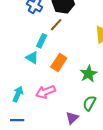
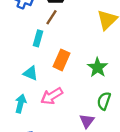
cyan triangle: (32, 58) -> (30, 73), moved

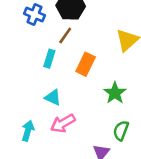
orange rectangle: (62, 60) -> (86, 64), moved
cyan triangle: (30, 73) -> (53, 97), moved

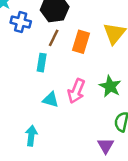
orange rectangle: (86, 64) -> (81, 42), moved
pink arrow: (63, 123) -> (76, 91), moved, turned -30

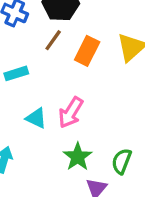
cyan rectangle: (42, 63) -> (16, 73), moved, turned 54
green star: (110, 86) -> (78, 157), moved

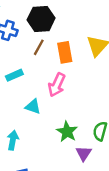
orange rectangle: (87, 51) -> (65, 52), turned -30
pink arrow: (71, 112) -> (57, 85), moved

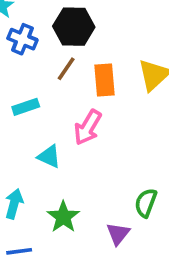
green star: (67, 132) -> (63, 217), moved

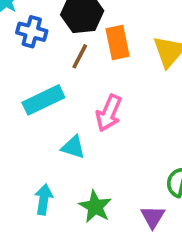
orange rectangle: (105, 80) -> (118, 43), moved
cyan rectangle: (26, 107) -> (43, 100), size x1.5

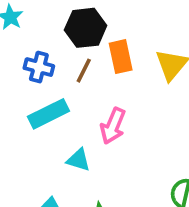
blue cross: (32, 32) -> (39, 67), moved

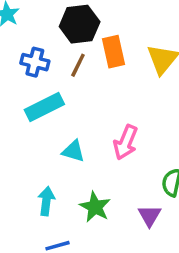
pink arrow: (113, 126) -> (126, 142), moved

